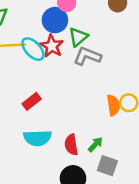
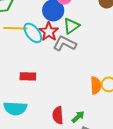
gray L-shape: (87, 56) -> (65, 44), moved
red rectangle: (32, 101) -> (28, 76), turned 35
cyan semicircle: (37, 138) -> (15, 108), moved

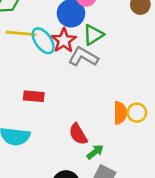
red semicircle: (58, 115) -> (78, 134), moved, turned -30

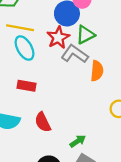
cyan ellipse: (43, 41) -> (24, 48), moved
orange semicircle: (120, 113) -> (97, 71), moved
red semicircle: (78, 134) -> (43, 122), moved

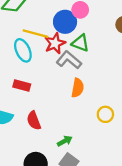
yellow line: (20, 28) -> (36, 34), moved
green triangle: (85, 35) -> (80, 43), turned 42
orange semicircle: (97, 71) -> (78, 88), moved

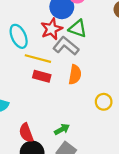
yellow line: (36, 34) -> (38, 59), moved
red rectangle: (22, 86) -> (42, 76), moved
red semicircle: (34, 121) -> (26, 133), moved

